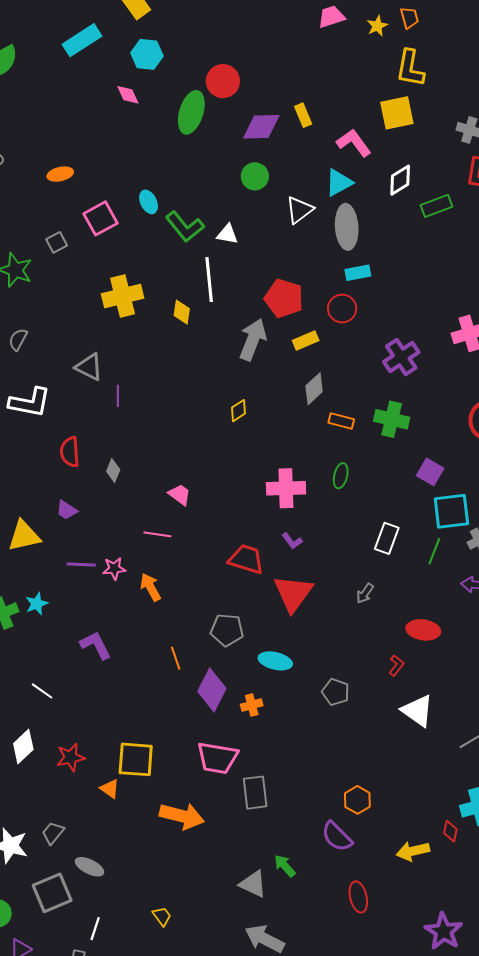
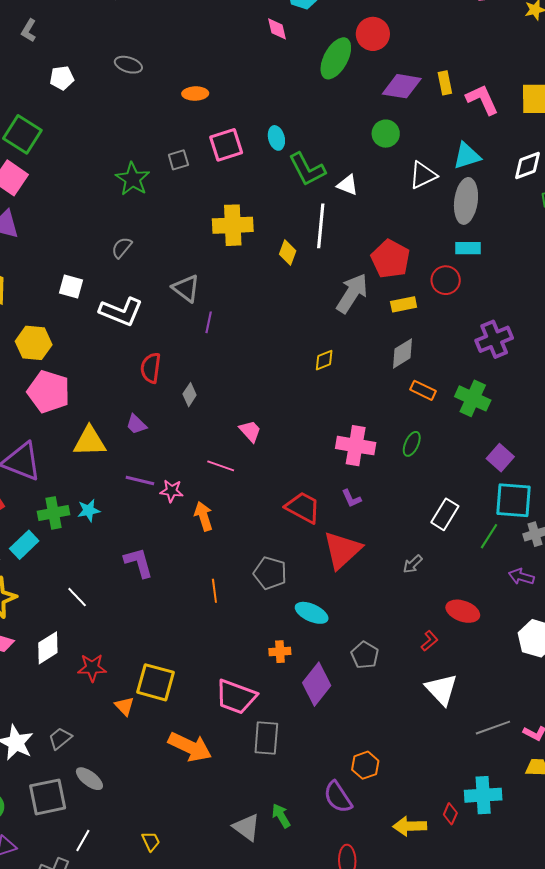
pink L-shape: (354, 143) -> (482, 100), moved
purple diamond: (212, 690) -> (317, 684), moved

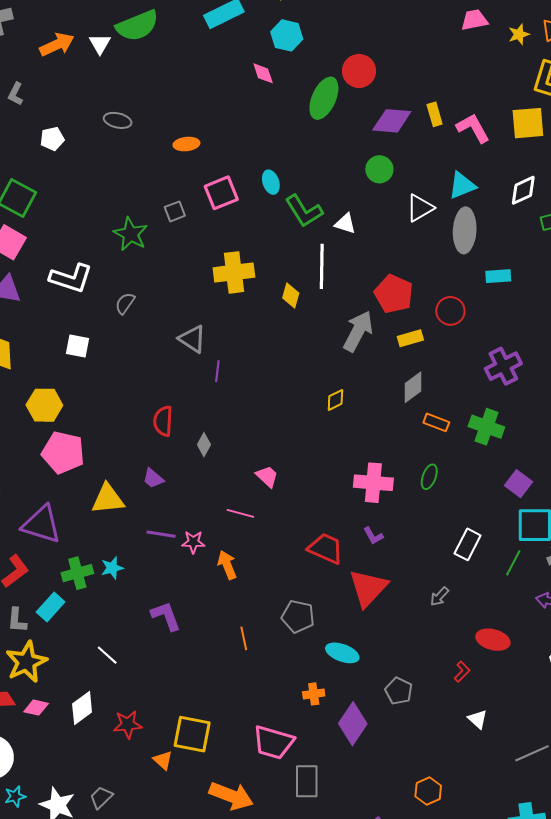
cyan rectangle: (468, 248) -> (498, 276), moved
white L-shape: (121, 312) -> (71, 278), moved
white triangle: (441, 689) -> (478, 719), size x0.6
orange hexagon: (365, 765) -> (428, 791), moved

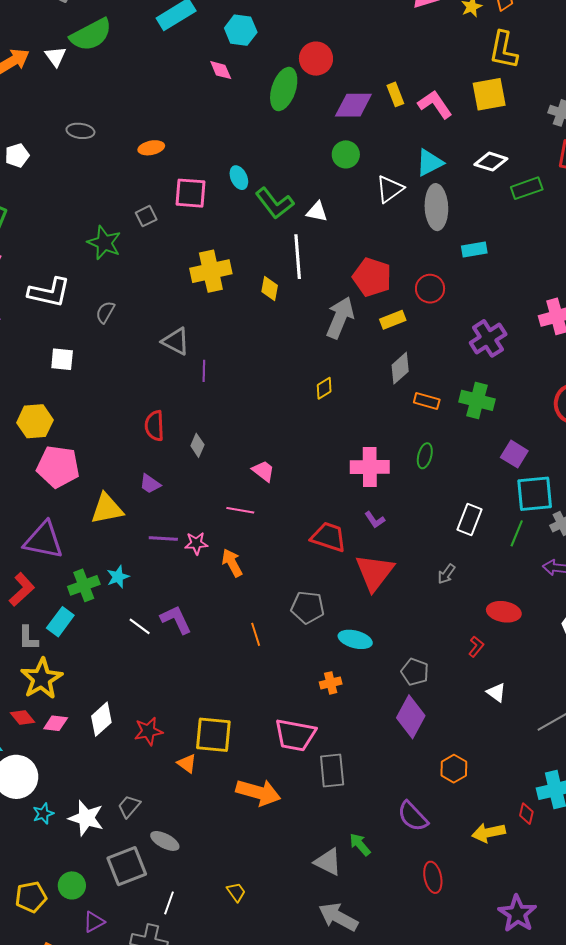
white diamond: (523, 190) -> (491, 162), turned 48
pink square: (221, 193) -> (190, 193), turned 32
white line: (107, 655) -> (140, 626), moved
purple diamond: (353, 724) -> (411, 717), moved

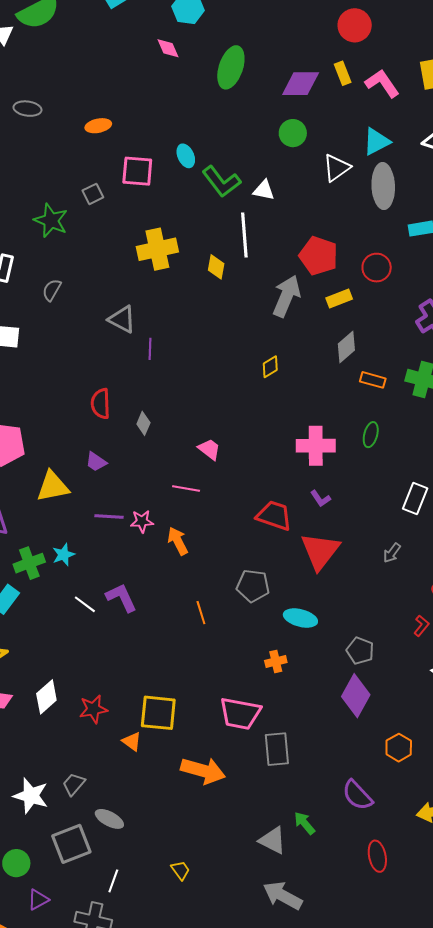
red circle: (316, 59) -> (355, 25), moved

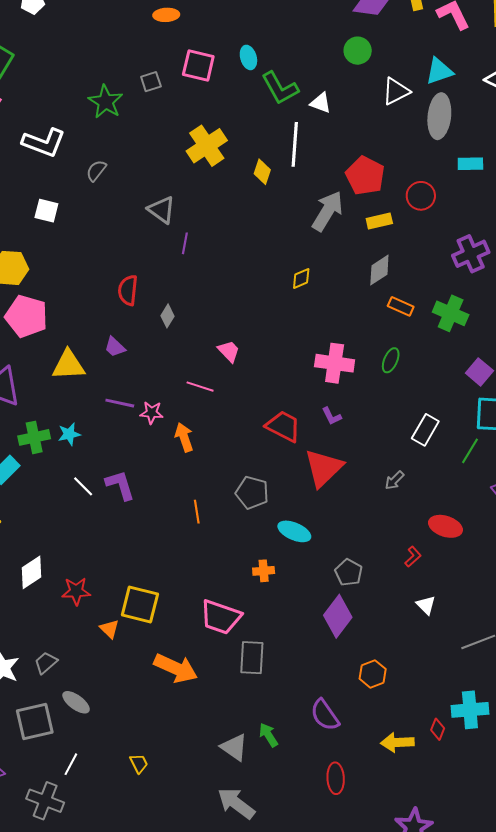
yellow cross: (157, 249) -> (207, 146), turned -30

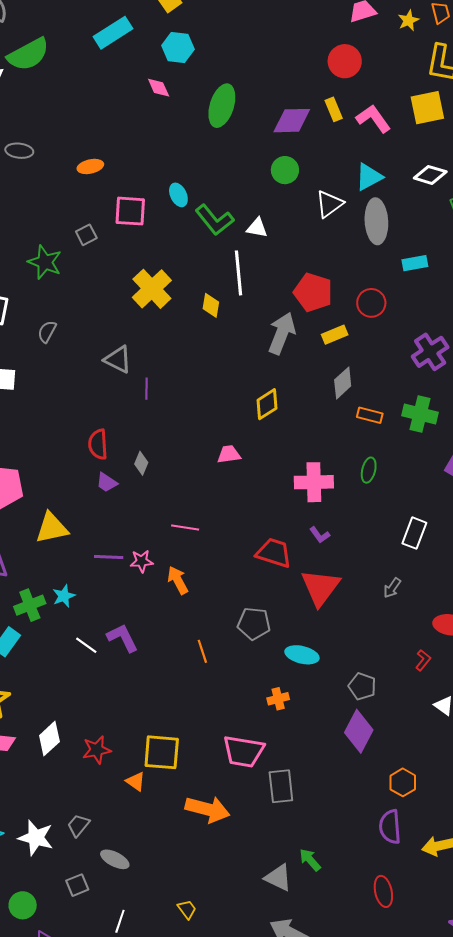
yellow diamond: (301, 279) -> (267, 404), size x1.4
purple trapezoid: (115, 347) -> (107, 482), moved
pink trapezoid: (229, 351) -> (229, 454), moved, turned -45
purple semicircle: (325, 715) -> (390, 827), moved, turned 40
gray square: (35, 721) -> (77, 885), size x0.6

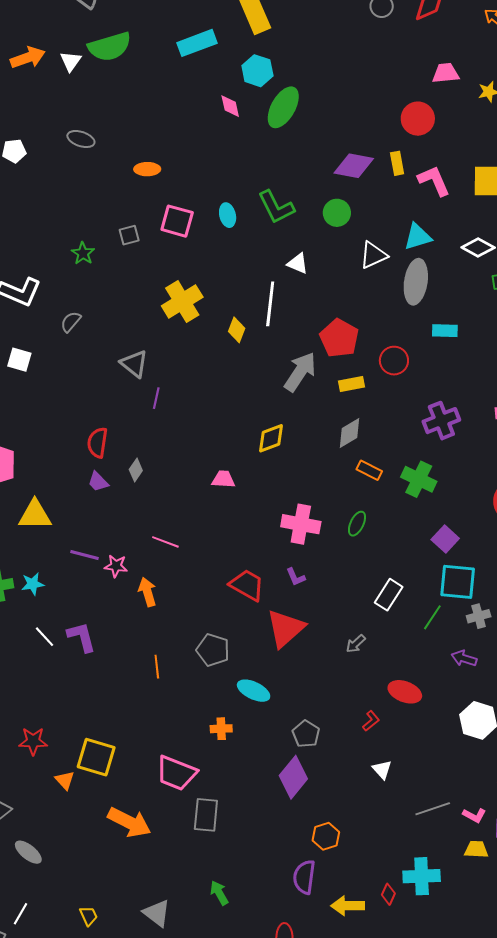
green ellipse: (222, 106) -> (283, 107), moved
green L-shape: (214, 220) -> (276, 207), moved
green star: (45, 262) -> (83, 253), size x0.7
gray triangle: (278, 878) -> (157, 913), moved

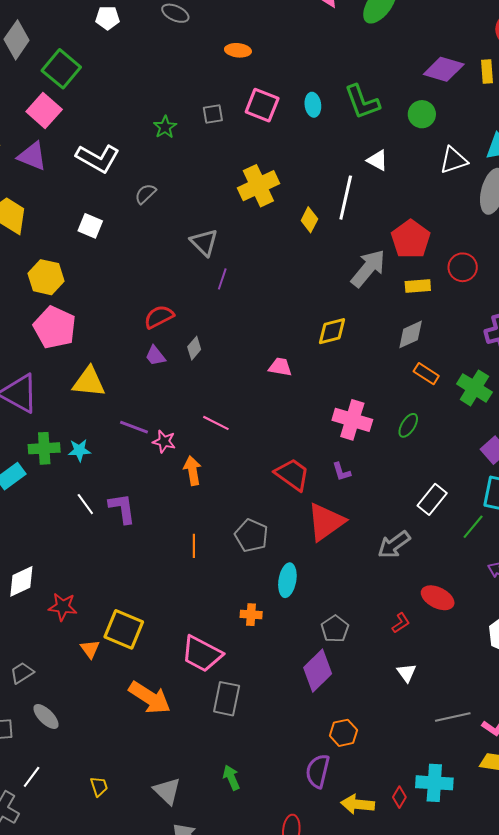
red semicircle: (97, 443) -> (159, 317), turned 48
gray arrow: (356, 644) -> (394, 545), size x1.6
cyan ellipse: (254, 691) -> (287, 580), turned 68

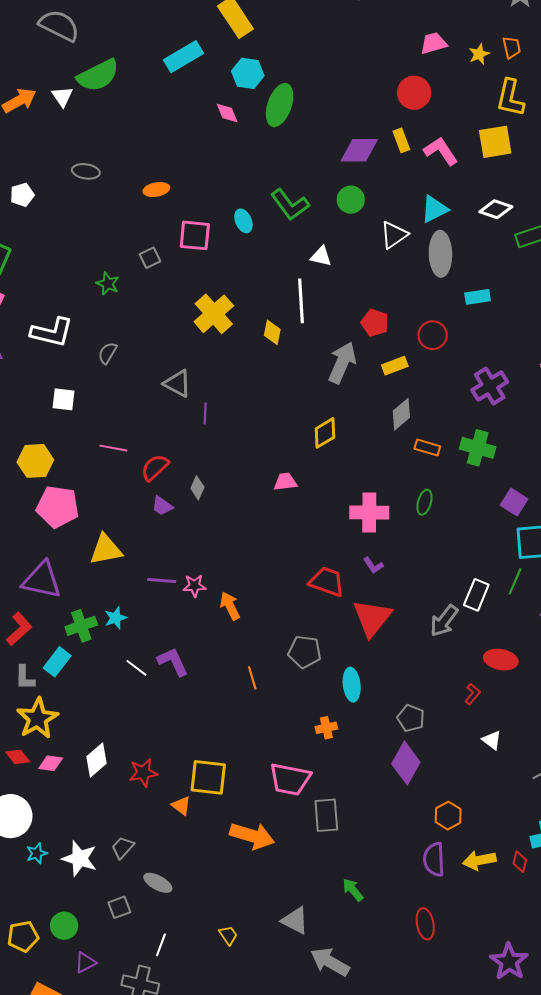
red pentagon: (411, 239) -> (375, 323), size x0.7
pink line: (216, 423) -> (113, 448), moved
white rectangle: (432, 499) -> (476, 595), moved
yellow arrow: (358, 804) -> (479, 860), moved

